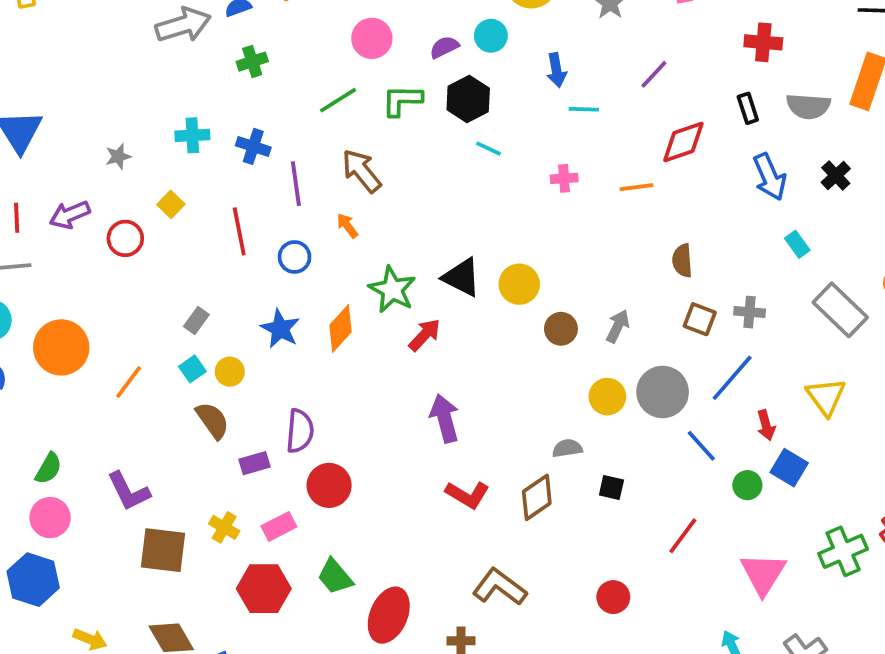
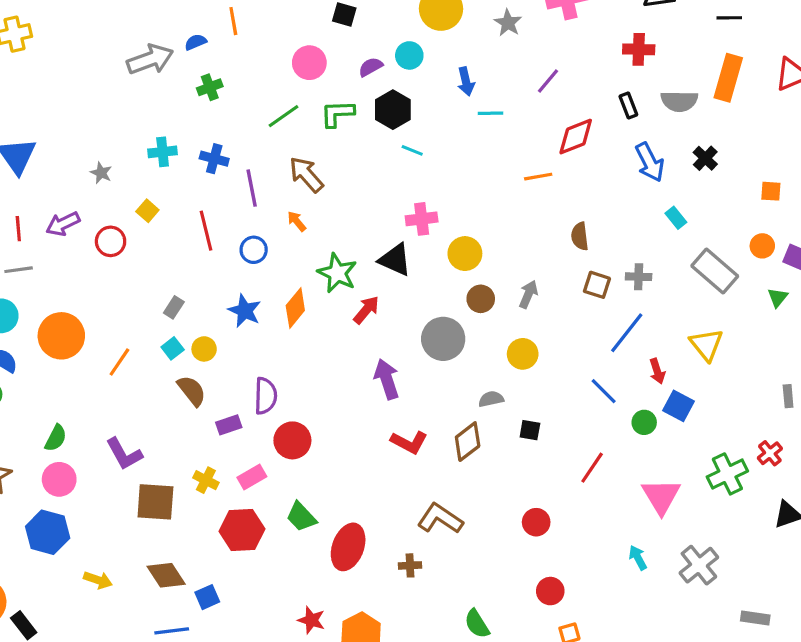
gray star: (118, 156) -> (101, 173), turned -30
pink cross: (564, 178) -> (422, 219), moved, size x1.4
yellow circle: (519, 284) -> (465, 254), moved
gray circle: (663, 392) -> (443, 339), moved

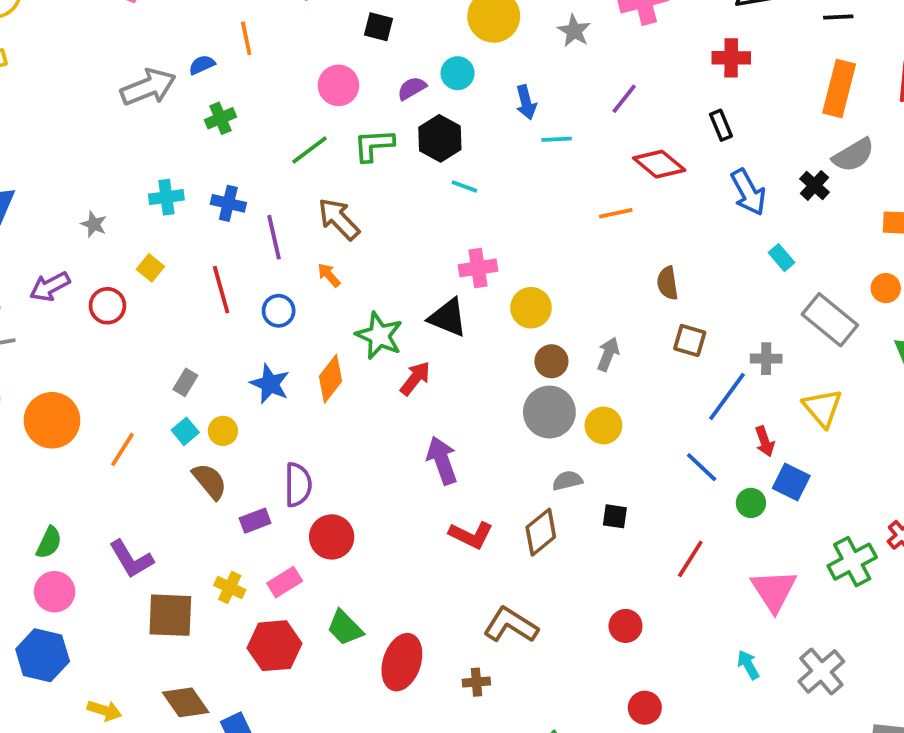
gray semicircle: (679, 101) -> (853, 155), moved, turned -30
red diamond: (576, 137) -> (659, 164), turned 63
gray cross: (639, 277) -> (766, 359), moved
gray circle: (443, 339) -> (549, 412), moved

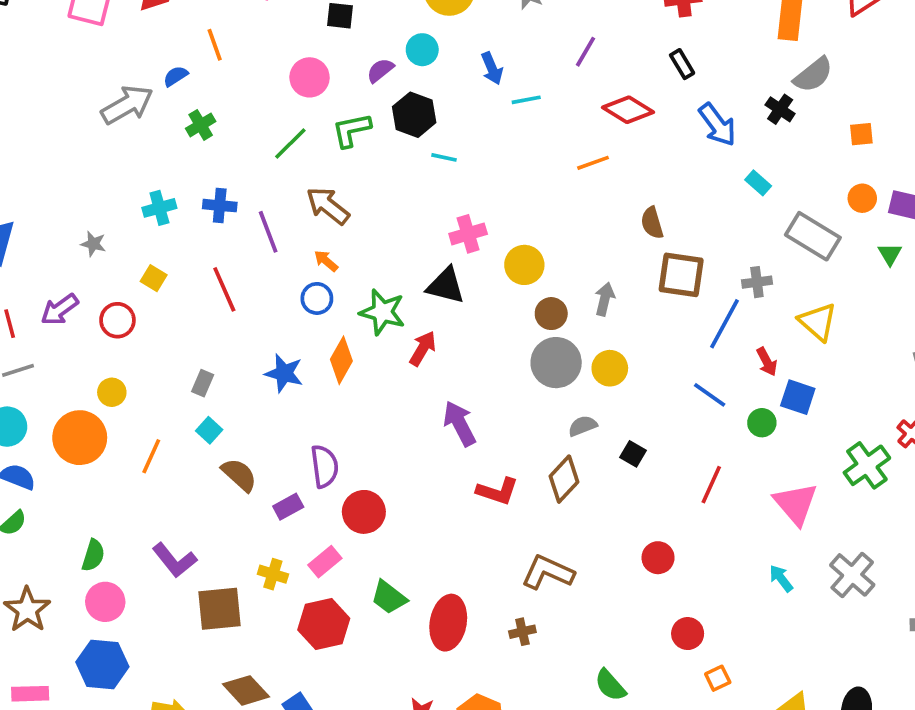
blue circle: (279, 311) -> (317, 298), moved
brown square: (690, 340) -> (681, 275), size x1.5
yellow circle: (223, 431) -> (112, 392), moved
black square: (615, 516) -> (633, 454), turned 30

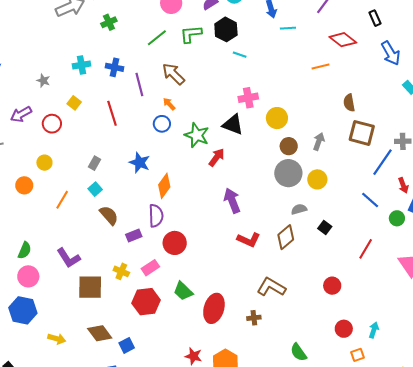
orange diamond: (341, 360) -> (164, 186), moved
orange circle: (80, 438) -> (24, 185), size x0.6
cyan arrow: (781, 578) -> (374, 330), moved, turned 49

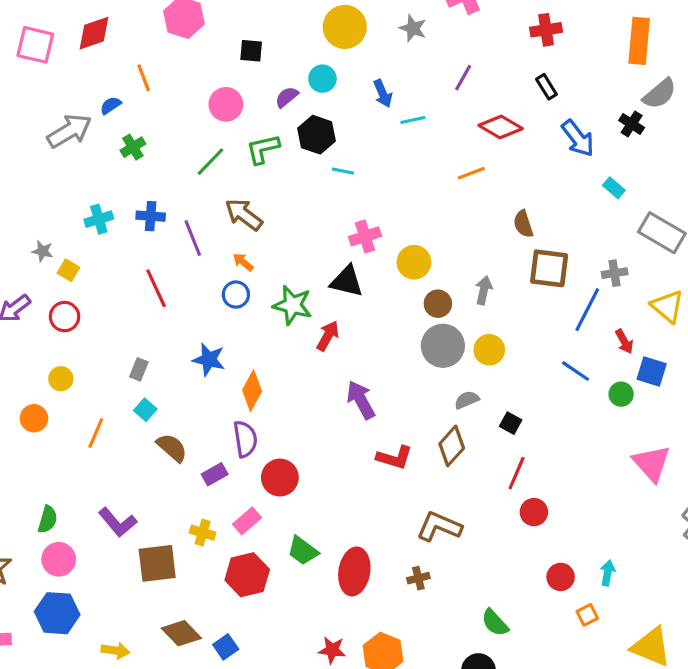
yellow square: (74, 103) -> (69, 270), moved
red line: (366, 249) -> (517, 473), moved

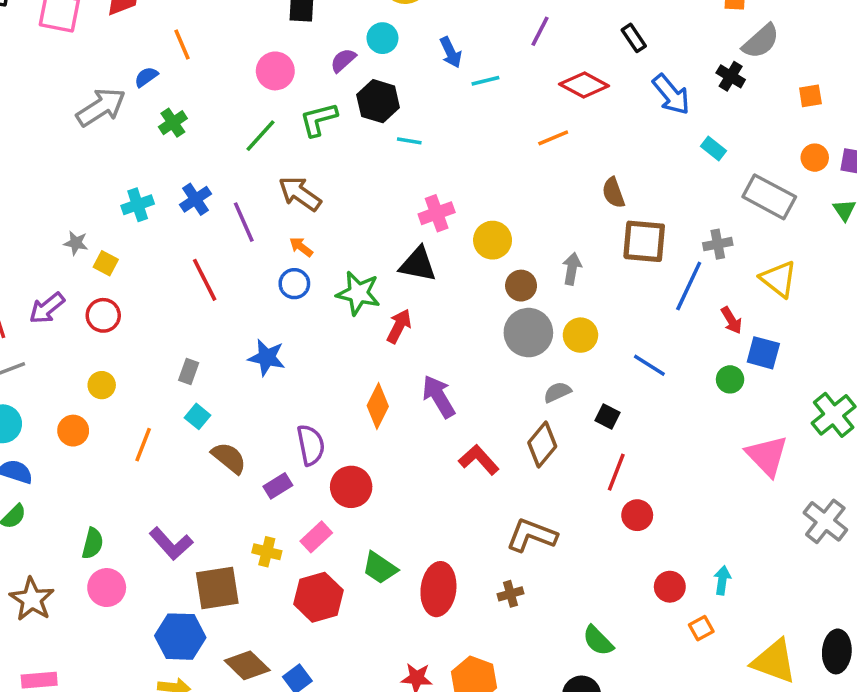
blue cross: (151, 216) -> (196, 199), turned -36
blue line: (576, 371) -> (649, 365), moved
orange diamond: (252, 391) -> (378, 406), moved
red L-shape: (395, 458) -> (479, 460), turned -147
blue hexagon: (57, 613) -> (180, 637), moved

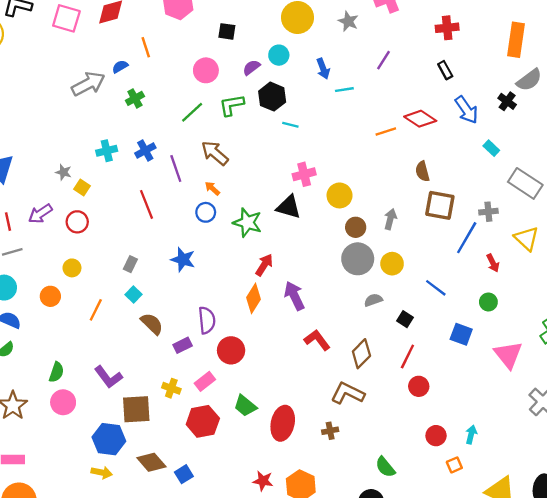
red diamond: (584, 85) -> (420, 119), moved
red arrow: (399, 326) -> (264, 265), moved
blue square: (763, 353) -> (461, 334), moved
brown diamond: (542, 444) -> (361, 354), moved

